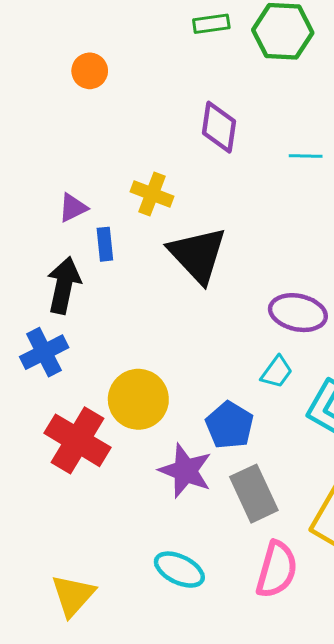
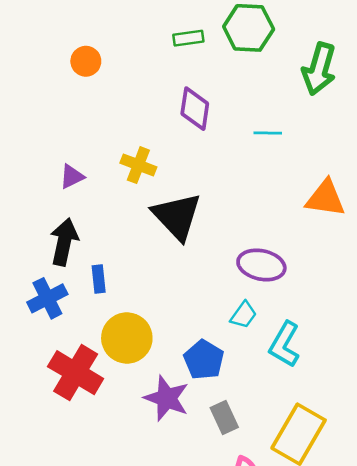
green rectangle: (211, 24) -> (188, 38), moved
blue rectangle: (105, 244) -> (99, 279), moved
gray rectangle: (254, 494) -> (224, 417), size x0.7

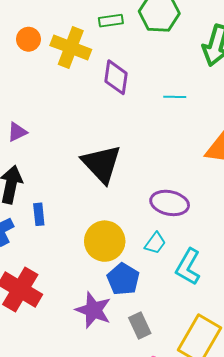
yellow cross: (138, 165) -> (71, 47), moved, size x1.4
yellow circle: (127, 338) -> (105, 241), moved

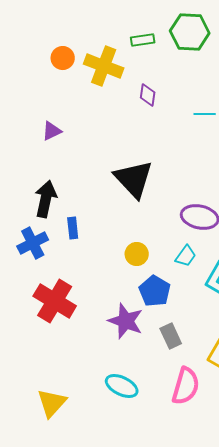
purple diamond: (116, 77) -> (148, 95), size x0.7
purple triangle: (17, 132) -> (52, 131), moved
yellow circle: (105, 241) -> (137, 254), size x0.6

